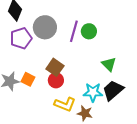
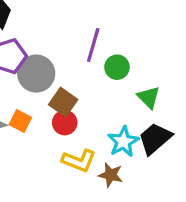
gray circle: (45, 27) -> (36, 74), moved
green circle: (89, 31) -> (117, 67), moved
cyan star: (93, 92) -> (123, 142), turned -30

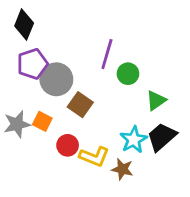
green triangle: (149, 97) -> (156, 100), turned 40
red circle: (65, 123) -> (68, 145), moved

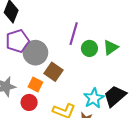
green triangle: (156, 100) -> (111, 47), moved
orange square: (42, 121) -> (35, 84), moved
red circle: (68, 145) -> (29, 102), moved

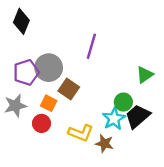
purple pentagon: (17, 41) -> (26, 72), moved
green triangle: (111, 47) -> (145, 75), moved
green circle: (89, 48) -> (123, 102), moved

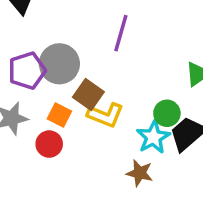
yellow L-shape: (81, 133) -> (105, 115), moved

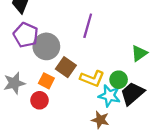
purple pentagon: (27, 71) -> (26, 35), moved, turned -30
yellow L-shape: (105, 115) -> (92, 79), moved
cyan star: (153, 137) -> (109, 96), turned -30

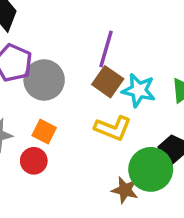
brown square: (66, 67) -> (108, 82), moved
green circle: (119, 80) -> (151, 169), moved, size x1.6
cyan star: (109, 96) -> (139, 90), moved

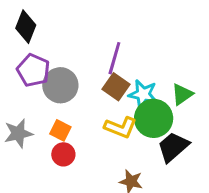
red circle: (34, 161) -> (63, 154), moved
green circle: (151, 169) -> (154, 118), moved

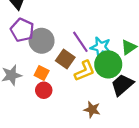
purple line: (114, 58) -> (80, 42), moved, turned -50
brown square: (116, 87) -> (65, 59), moved
yellow L-shape: (120, 127) -> (85, 71), turned -45

